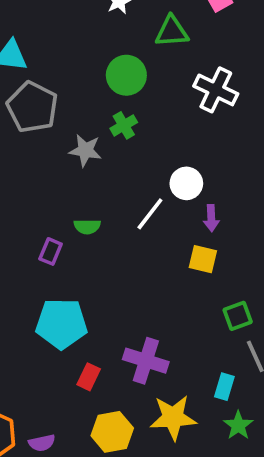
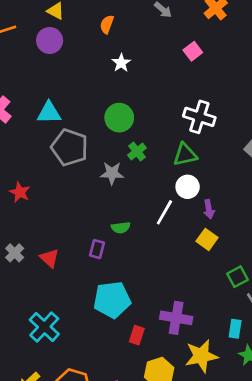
green triangle: (172, 32) -> (185, 155), moved
green circle: (126, 75) -> (119, 118), moved
yellow square: (203, 259) -> (207, 239), turned 30

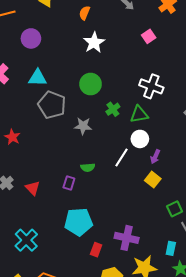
purple circle: (50, 40) -> (31, 38), moved
white star: (121, 63) -> (94, 43), size x1.5
green cross: (137, 151) -> (113, 109), moved
purple arrow: (209, 209) -> (155, 157), turned 32

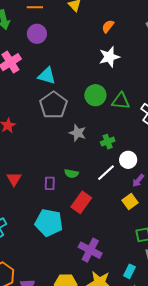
purple circle: (31, 38) -> (37, 34), moved
green cross: (113, 109) -> (108, 142), moved
green triangle: (139, 114) -> (121, 101), moved
purple rectangle: (69, 183) -> (50, 183), turned -32
red rectangle: (96, 250) -> (81, 202), moved, size x1.5

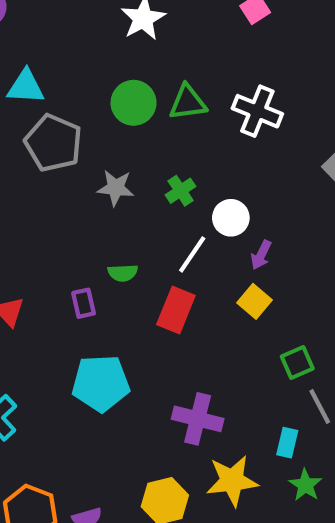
red rectangle: (81, 202) -> (176, 310), moved

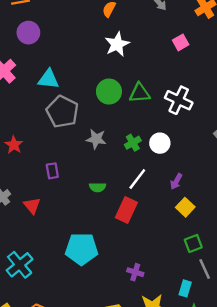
white circle: (231, 218) -> (160, 143), moved
yellow square: (255, 301) -> (185, 207), moved
purple rectangle: (84, 303) -> (52, 171), moved
purple cross: (198, 419) -> (135, 272), size x0.6

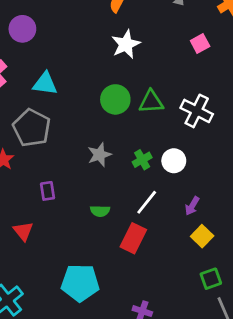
gray pentagon: (62, 112) -> (32, 128), moved
gray star: (96, 139) -> (99, 155), turned -30

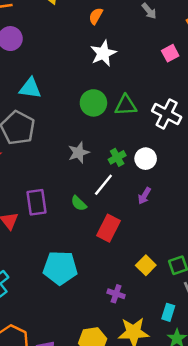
purple rectangle: (48, 191) -> (37, 202), moved, size x1.5
white line: (147, 202) -> (103, 185), moved
purple arrow: (192, 206) -> (144, 196), moved
green semicircle: (100, 211) -> (79, 203), turned 42
yellow square: (202, 236) -> (146, 265), moved

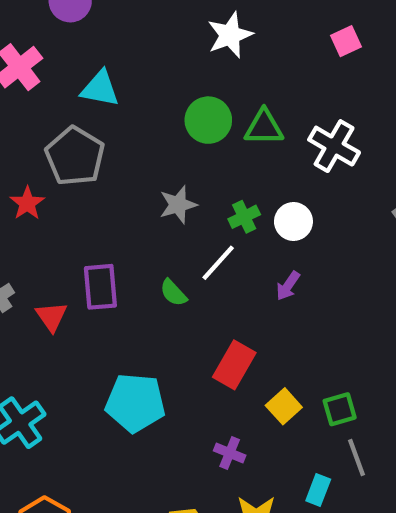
red rectangle: (109, 228) -> (234, 365), moved

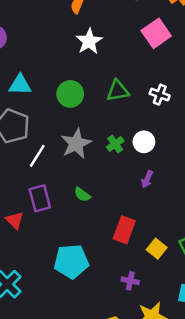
pink square: (346, 41) -> (156, 33), size x1.6
green circle: (208, 120) -> (70, 94), moved
white cross: (334, 146) -> (160, 95), size x0.7
gray star: (178, 205) -> (76, 144), size x1.4
white line: (218, 263) -> (37, 156), moved

